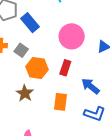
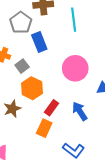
red rectangle: (65, 68) -> (51, 108), moved
blue arrow: (90, 86) -> (80, 111), moved

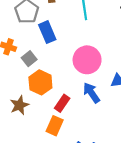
blue arrow: (80, 111) -> (91, 93), moved

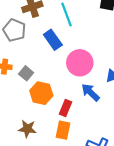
blue rectangle: (47, 32) -> (53, 40), moved
brown star: (19, 105) -> (27, 129), moved, turned -30

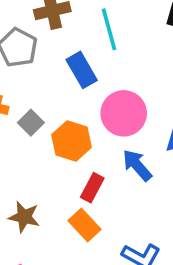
orange hexagon: (41, 93) -> (72, 141), moved
orange rectangle: (63, 130) -> (85, 225), turned -60

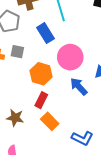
gray square: (31, 123) -> (17, 52), moved, turned -32
red rectangle: (92, 188) -> (41, 100), moved

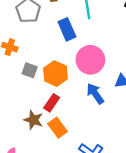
gray square: (17, 52) -> (30, 70), moved
brown star: (15, 118) -> (33, 120), moved

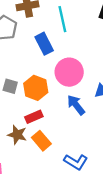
red rectangle: (52, 103) -> (34, 117), turned 36

